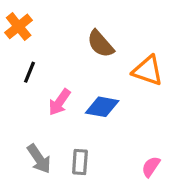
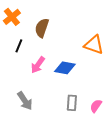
brown semicircle: (100, 44) -> (42, 28), moved, turned 60
gray rectangle: (80, 162) -> (72, 103), moved

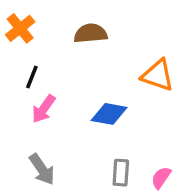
brown semicircle: (42, 28) -> (91, 33), moved, turned 66
pink arrow: (38, 65) -> (44, 109), moved

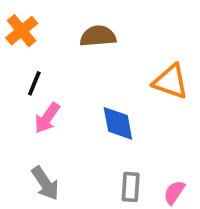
blue diamond: (109, 114) -> (118, 123), turned 69

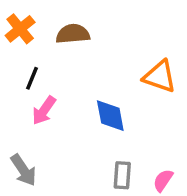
brown semicircle: (98, 36) -> (73, 34), moved
gray arrow: (45, 183) -> (23, 170), moved

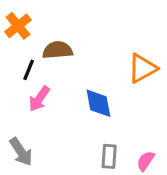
brown semicircle: (73, 34) -> (57, 50), moved
orange triangle: (160, 76) -> (143, 68), turned -48

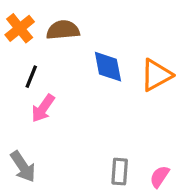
brown semicircle: (57, 50) -> (63, 30), moved
blue diamond: (98, 103) -> (108, 67), moved

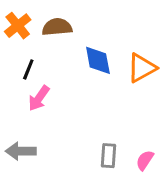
gray arrow: (23, 167) -> (21, 151), turned 124

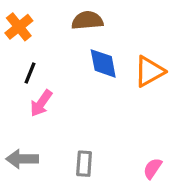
brown semicircle: (57, 27) -> (87, 20), moved
gray rectangle: (109, 156) -> (84, 164), moved

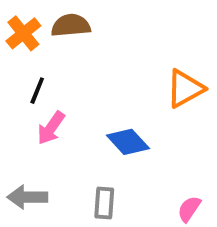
brown semicircle: (87, 20) -> (71, 25), moved
blue diamond: (103, 63) -> (128, 142), moved, turned -32

